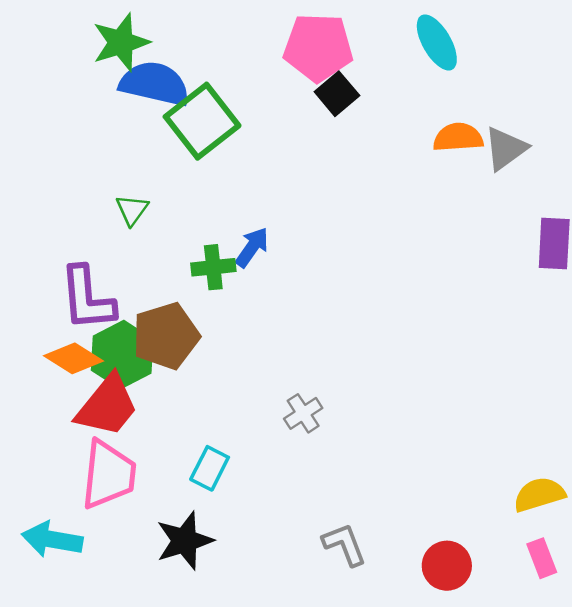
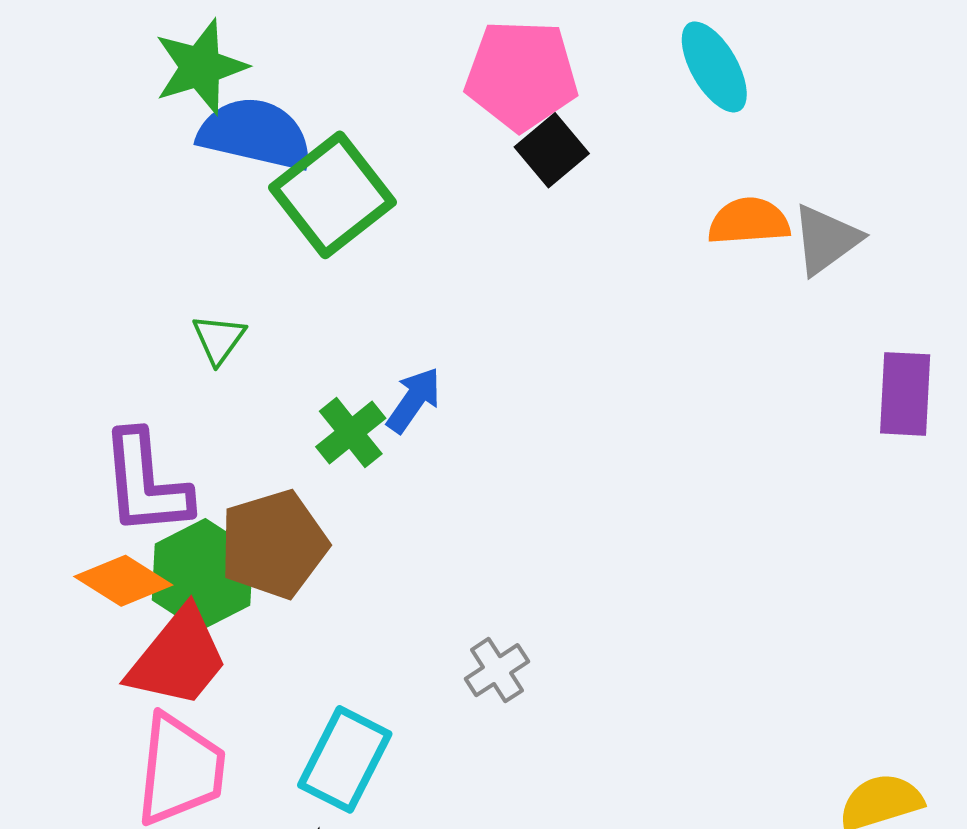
green cross: (213, 267) -> (351, 432), turned -33
cyan rectangle: (210, 468) -> (345, 759), size x1.4

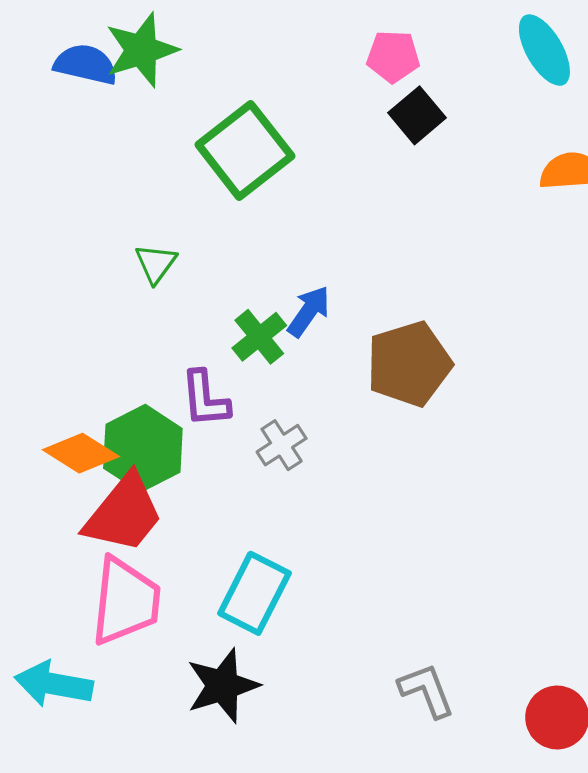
pink pentagon: (521, 75) -> (393, 56), size x0.6
blue semicircle: (255, 134) -> (86, 64), moved, size x0.7
purple L-shape: (146, 483) -> (205, 399), moved, size x0.7
brown pentagon: (274, 544) -> (409, 364), moved
gray cross: (497, 670) -> (282, 445), moved

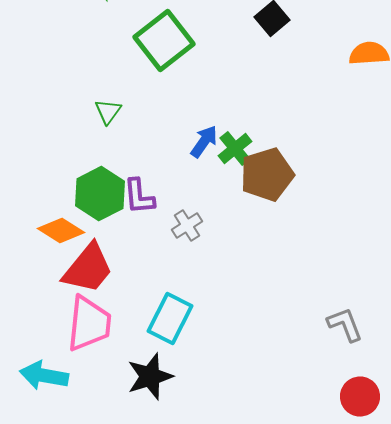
green cross: (259, 337) -> (235, 149), moved
green hexagon: (143, 448) -> (100, 194), moved
gray L-shape: (427, 690) -> (345, 325), moved

